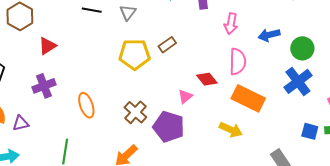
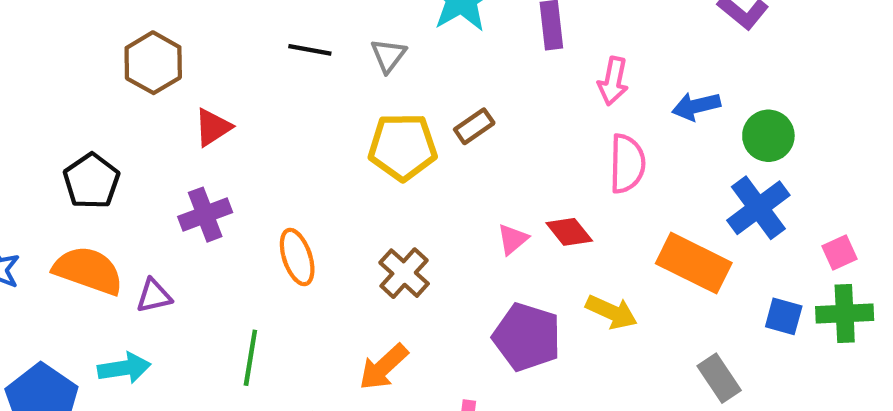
red diamond: (207, 79) -> (569, 232), moved
orange rectangle: (248, 98) -> (694, 263), moved
purple pentagon: (169, 127) -> (527, 337), moved

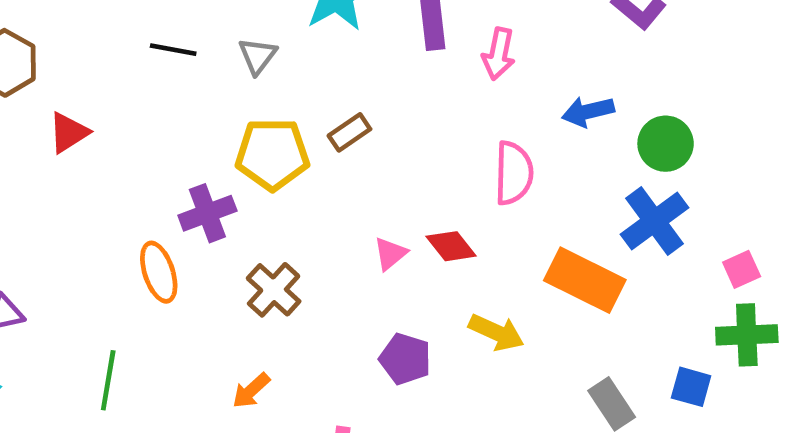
pink arrow: (613, 81) -> (499, 54), moved
purple cross: (205, 215) -> (207, 213), moved
blue square: (784, 316) -> (691, 387), moved
purple pentagon: (527, 337) -> (405, 359), size x0.7
orange arrow: (383, 367) -> (251, 391), size x0.7

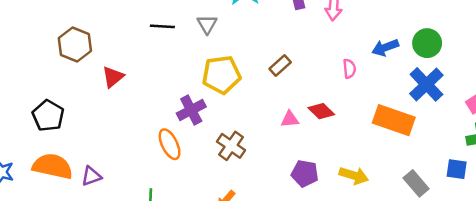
blue arrow: (588, 112) -> (385, 48), moved
brown rectangle: (349, 132) -> (280, 65), moved
pink semicircle: (514, 173) -> (349, 69), size x0.6
pink triangle: (390, 254) -> (290, 119), turned 42
yellow arrow: (496, 332) -> (354, 176), moved

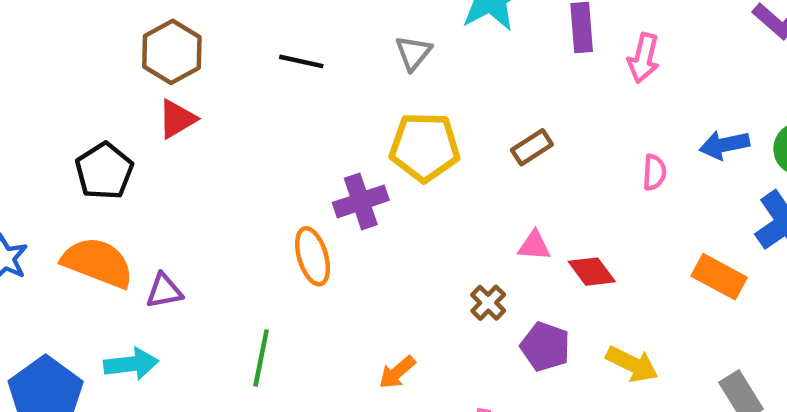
black line: (162, 26) -> (301, 61), moved
red triangle: (113, 77) -> (177, 119), moved
red diamond: (321, 111) -> (592, 272), moved
orange rectangle: (394, 120) -> (719, 277), size x0.7
brown cross: (231, 146) -> (488, 303), moved, size x0.7

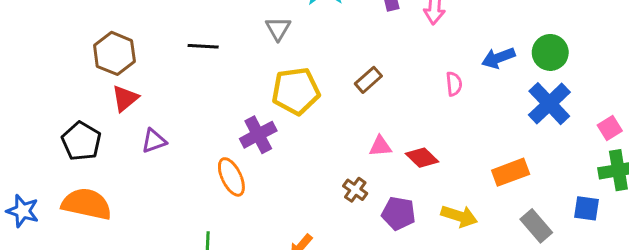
orange rectangle: (719, 277) -> (511, 172), moved, turned -40
purple triangle: (164, 291) -> (154, 141), moved

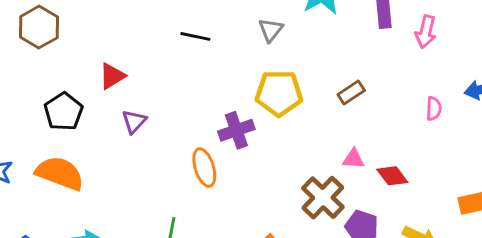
brown hexagon: (114, 53) -> (39, 27), moved
purple triangle: (154, 141) -> (134, 122), turned -36
brown cross: (355, 190) -> (323, 198), size x1.8

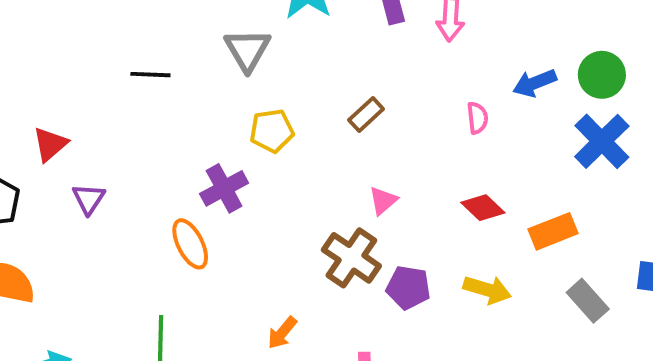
gray triangle: (271, 30) -> (247, 50), size x1.4
yellow pentagon: (279, 93) -> (272, 131), size x0.7
pink triangle: (353, 159) -> (383, 201), turned -35
red diamond: (392, 176) -> (483, 208), moved

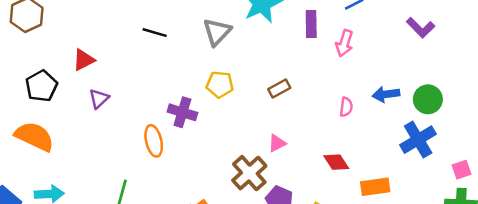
purple cross: (224, 188) -> (182, 112), turned 32

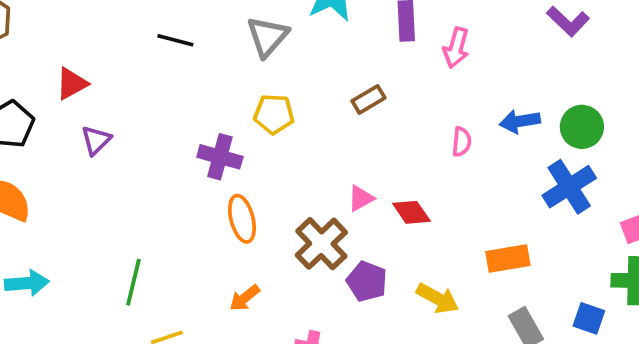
brown rectangle: (279, 89) -> (369, 99), moved
orange ellipse: (154, 141) -> (242, 219), moved
red diamond: (336, 162) -> (411, 212), moved

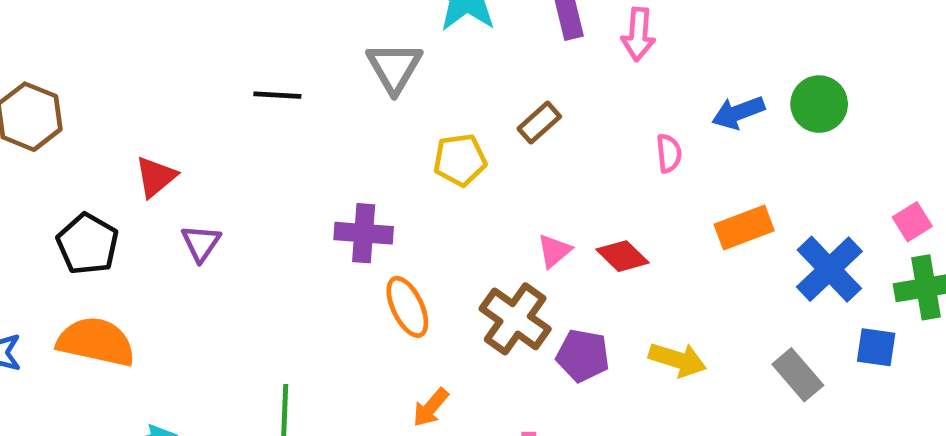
yellow pentagon: (274, 114) -> (460, 160), moved
blue cross: (569, 187) -> (829, 269), moved
orange rectangle: (508, 258) -> (744, 228), moved

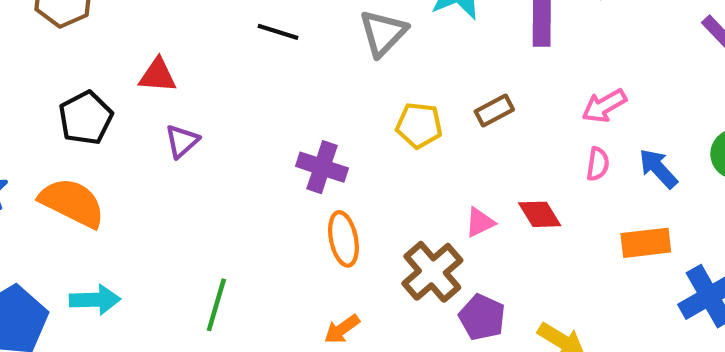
pink arrow: (638, 34) -> (604, 106), moved, turned 42
blue arrow: (738, 113) -> (658, 169), moved, turned 54
red triangle: (156, 177) -> (158, 75), turned 30
red diamond: (622, 256) -> (540, 214), moved

